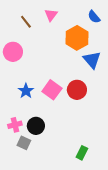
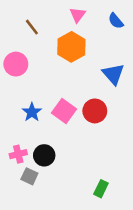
pink triangle: (51, 15) -> (78, 15), moved
orange hexagon: (77, 38) -> (71, 47), moved

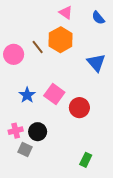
pink triangle: (78, 15) -> (66, 13), turned -32
brown line: (32, 27) -> (38, 47), moved
red circle: (95, 111) -> (79, 108), moved

